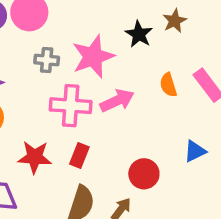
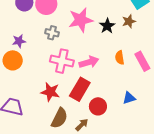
pink star: (93, 57) -> (81, 20), moved
red rectangle: (79, 155) -> (80, 89), moved, size x1.6
red star: (35, 157) -> (50, 92), moved

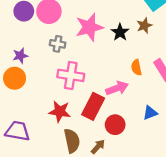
pink arrow: (89, 62) -> (117, 88), moved
brown semicircle: (59, 118) -> (72, 141), turned -35

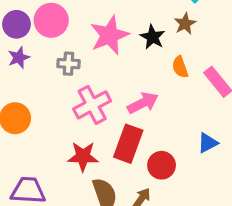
purple star: (20, 56) -> (19, 58), moved
orange semicircle: (136, 67) -> (180, 67), moved
pink cross: (71, 75) -> (92, 105), turned -30
pink arrow: (117, 88) -> (143, 103), moved

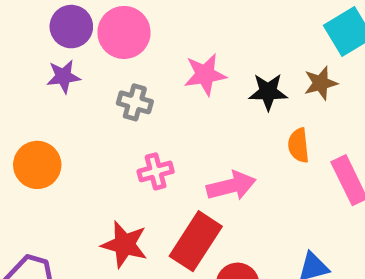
pink star: (109, 35) -> (205, 75), size x0.7
black star: (153, 37) -> (268, 92), turned 30
pink cross: (92, 105) -> (156, 171), size x0.6

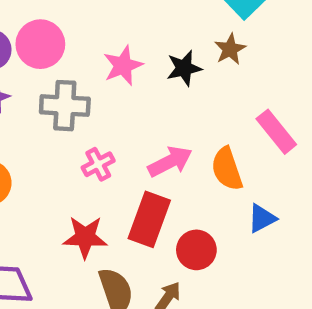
gray cross: (135, 102) -> (65, 106), size x1.5
orange semicircle: (299, 145) -> (227, 169), moved, size x1.4

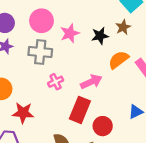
pink circle: (40, 44) -> (42, 21), moved
orange semicircle: (227, 169) -> (119, 60), moved, turned 70
red star: (85, 237) -> (23, 113), moved

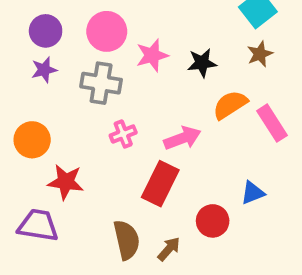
brown star: (123, 27) -> (260, 54), moved
red circle: (103, 126) -> (213, 221), moved

